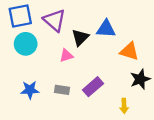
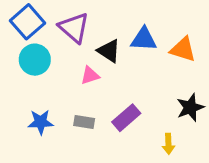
blue square: (20, 16) -> (28, 22), turned -30
black triangle: (80, 37) -> (109, 51), turned -42
orange triangle: (129, 51) -> (183, 49), moved

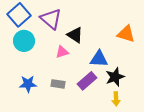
blue triangle: (144, 39) -> (99, 59), moved
black star: (190, 108) -> (115, 77), moved

